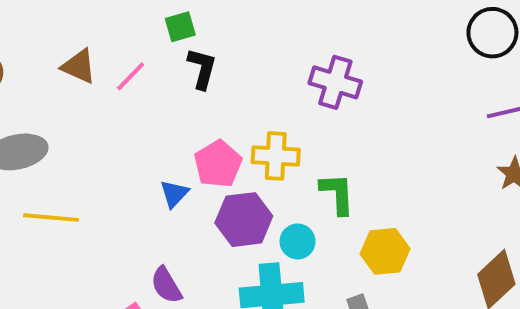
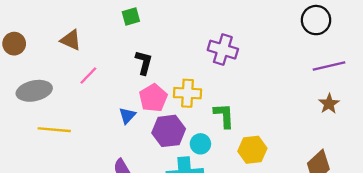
black L-shape: (202, 68) -> (144, 62), moved
pink line: (131, 76) -> (88, 75), moved

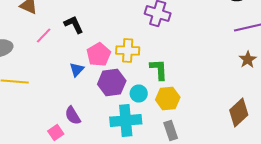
black L-shape: (144, 62) -> (74, 24), moved, turned -40
yellow hexagon: (252, 150) -> (168, 98), moved

